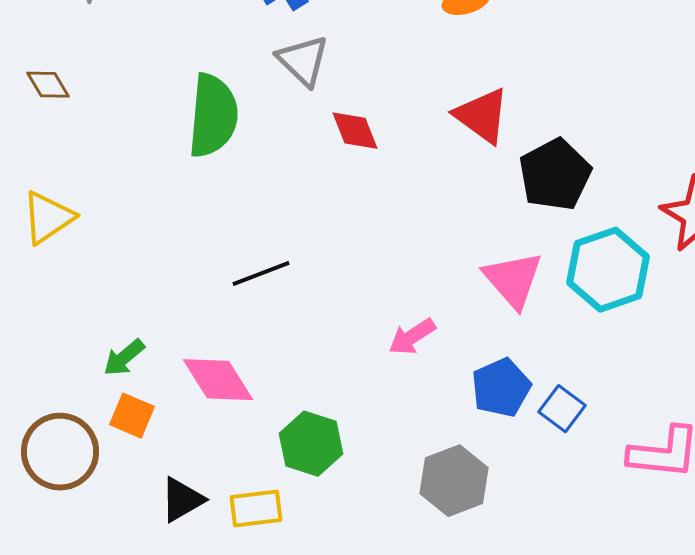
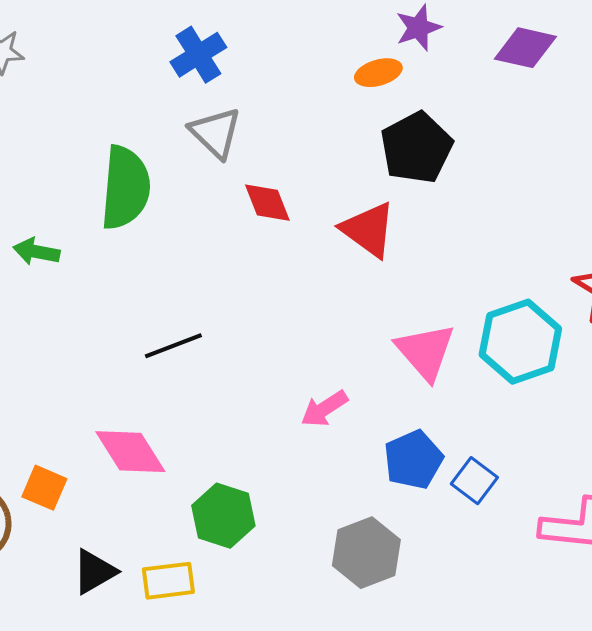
red triangle: (482, 116) -> (368, 230), moved
black pentagon: (555, 175) -> (416, 148), moved
green arrow: (124, 358) -> (36, 252), moved, turned 51

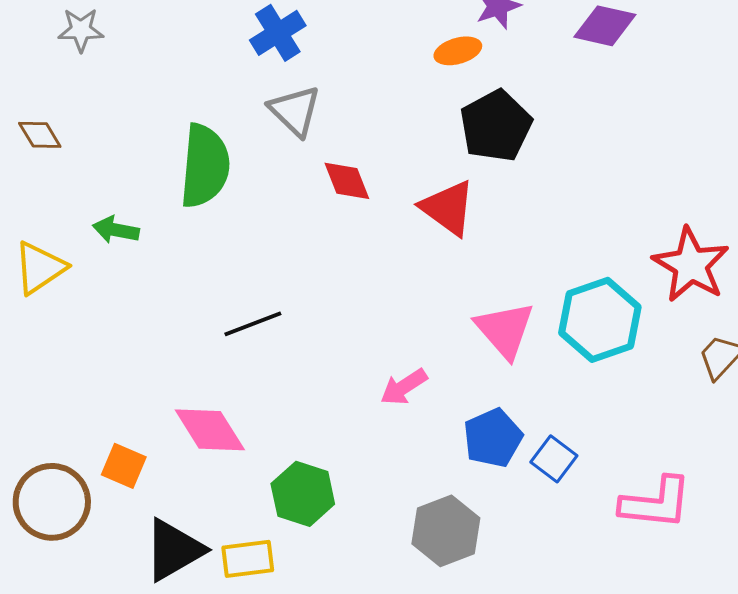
black triangle: (94, 572) -> (174, 550), size x1.4

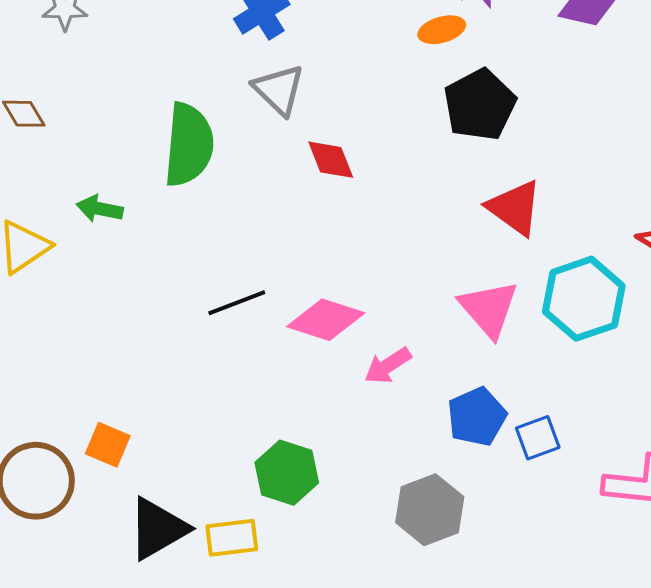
red triangle: (448, 208) -> (515, 208), moved
pink diamond: (210, 430) -> (326, 320), moved, turned -40
blue square: (554, 459) -> (538, 438), turned 33

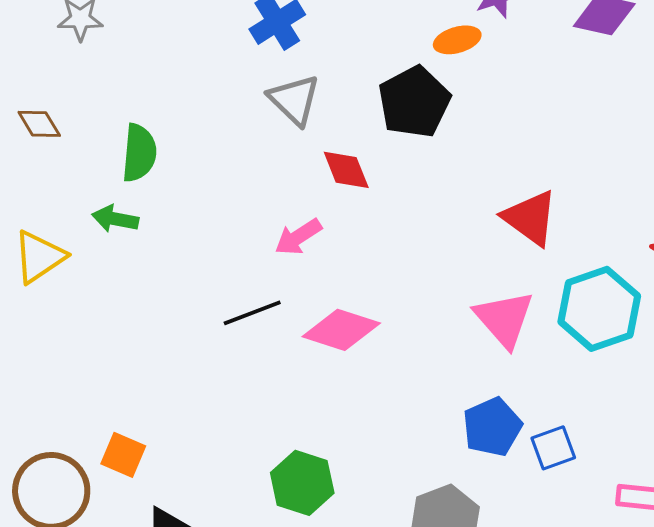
black pentagon: (480, 105) -> (414, 102), moved
green semicircle: (189, 145) -> (139, 153), moved, size x0.7
pink arrow: (388, 366) -> (298, 237), moved

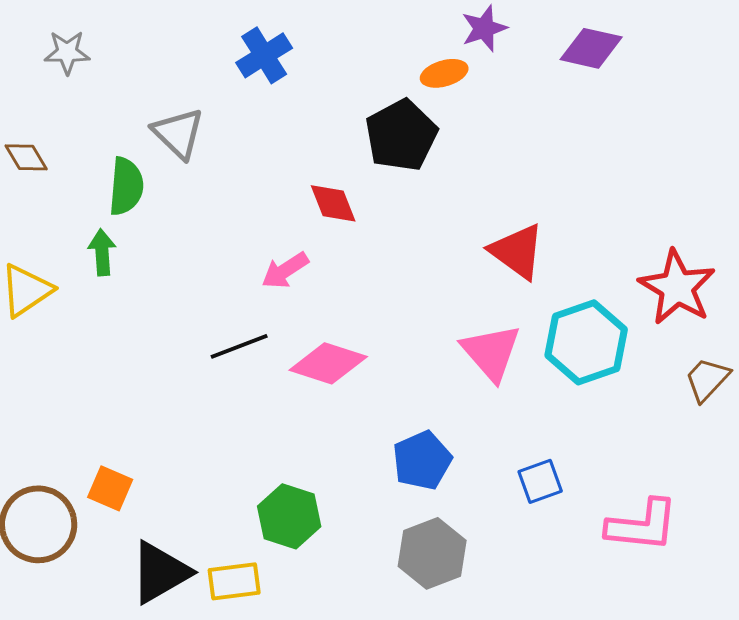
gray triangle: (294, 100) -> (178, 133), moved
green arrow: (115, 219) -> (102, 252), turned 75
blue pentagon: (492, 427) -> (422, 460), moved

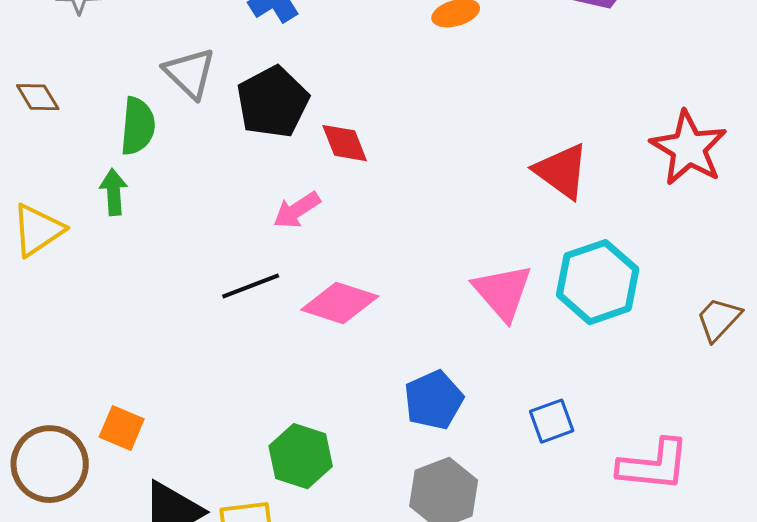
black pentagon: (401, 135) -> (273, 102), moved
red triangle: (517, 251) -> (562, 171), moved
red star: (677, 287) -> (689, 148), moved

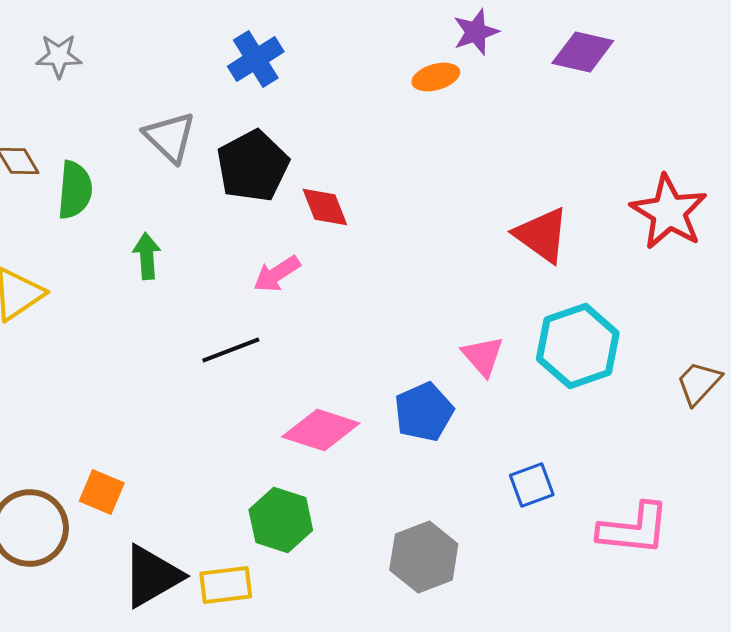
green semicircle: (138, 126) -> (75, 190), moved
green arrow: (114, 192) -> (147, 256), moved
pink triangle: (503, 292) -> (483, 356), size x0.7
pink diamond: (340, 303) -> (321, 430), moved
blue pentagon: (434, 400) -> (424, 412), moved

